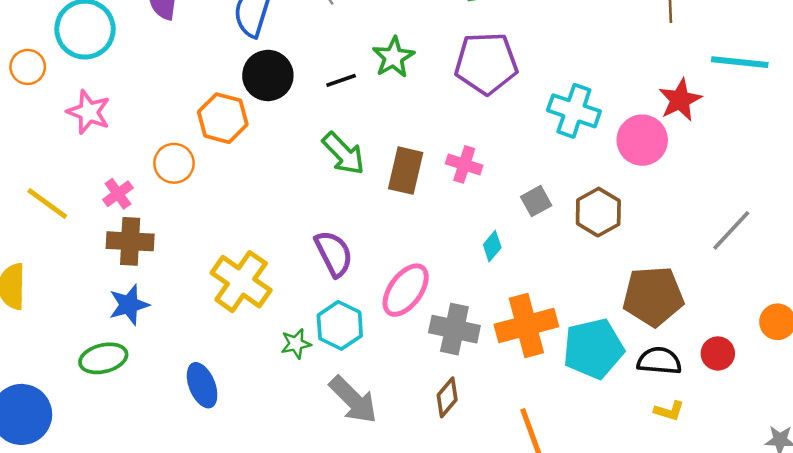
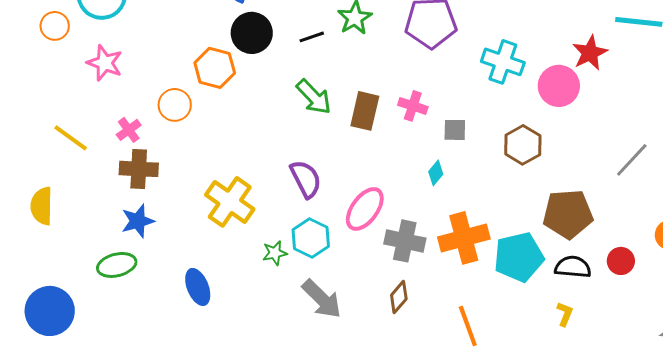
gray square: (536, 201) -> (455, 130), moved, turned 30
yellow L-shape: (669, 411) -> (565, 314), moved, turned -85

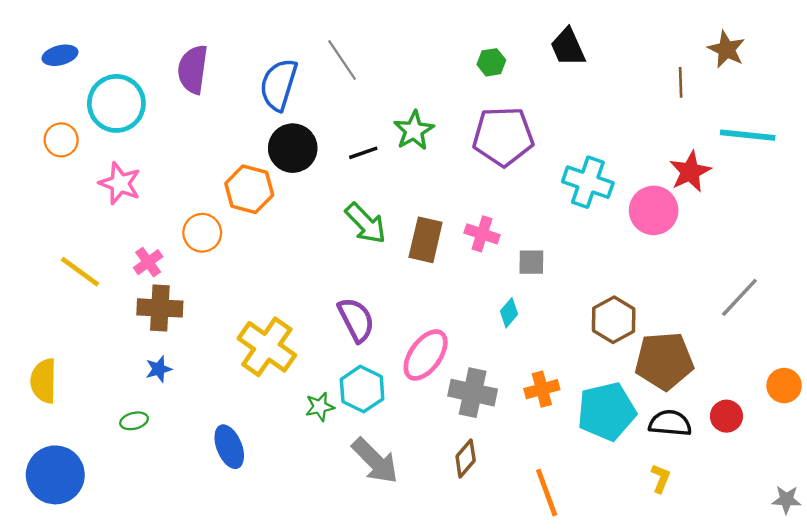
brown hexagon: (523, 145) -> (614, 320), moved
yellow semicircle: (42, 206) -> (44, 381), moved
blue star: (138, 221) -> (159, 369), size x0.7
orange cross: (464, 238) -> (542, 389), size x0.6
green ellipse: (117, 265) -> (134, 421), size x0.6

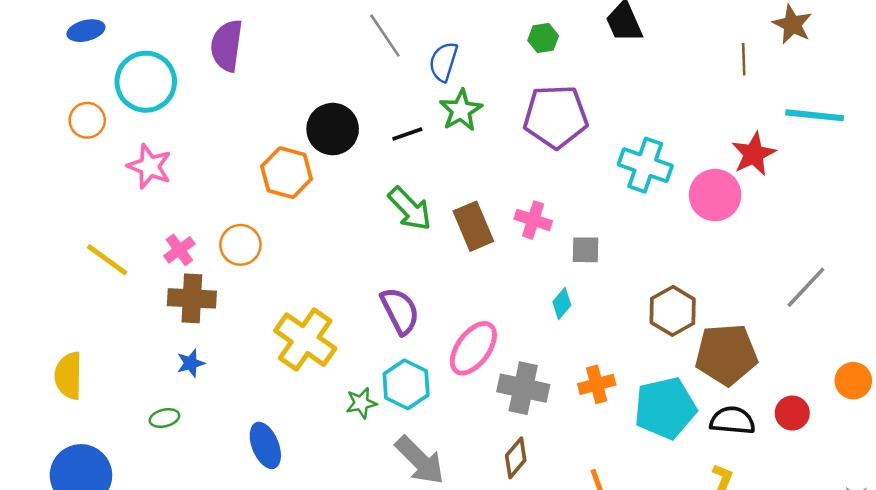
blue semicircle: (279, 85) -> (443, 62), moved, size x0.7
orange circle: (202, 233) -> (240, 245), moved
brown rectangle: (426, 240) -> (473, 226), turned -36

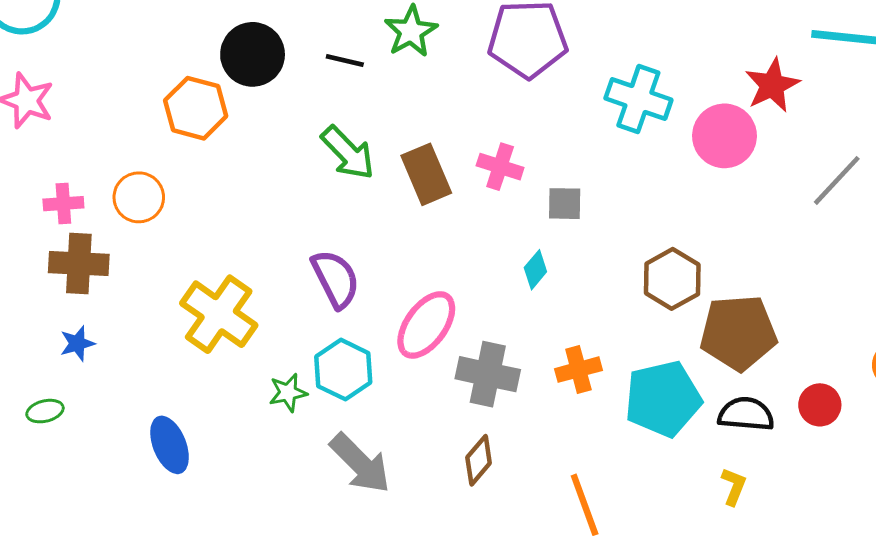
black line: (407, 134) -> (345, 61), turned 32
pink cross: (179, 250) -> (63, 204), turned 32
gray line: (806, 287) -> (837, 180), moved

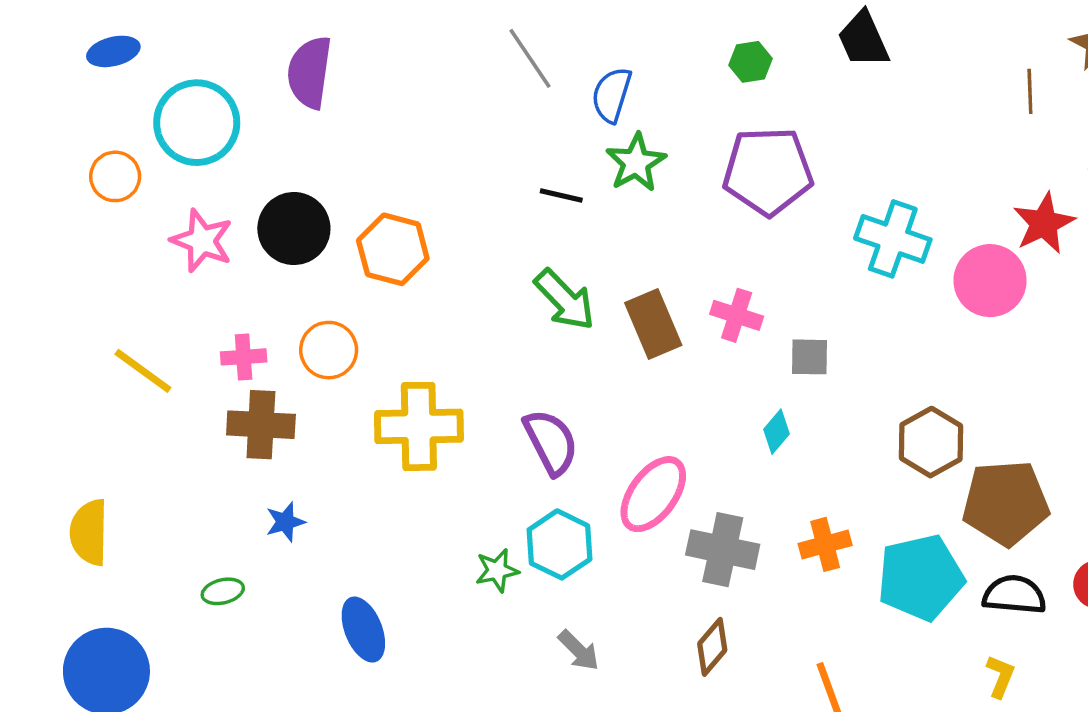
black circle: (253, 54) -> (294, 229), moved
yellow cross: (219, 314) -> (419, 426), moved, turned -36
blue star: (77, 343) -> (285, 522), moved
gray arrow: (360, 463) -> (579, 650), size x0.6

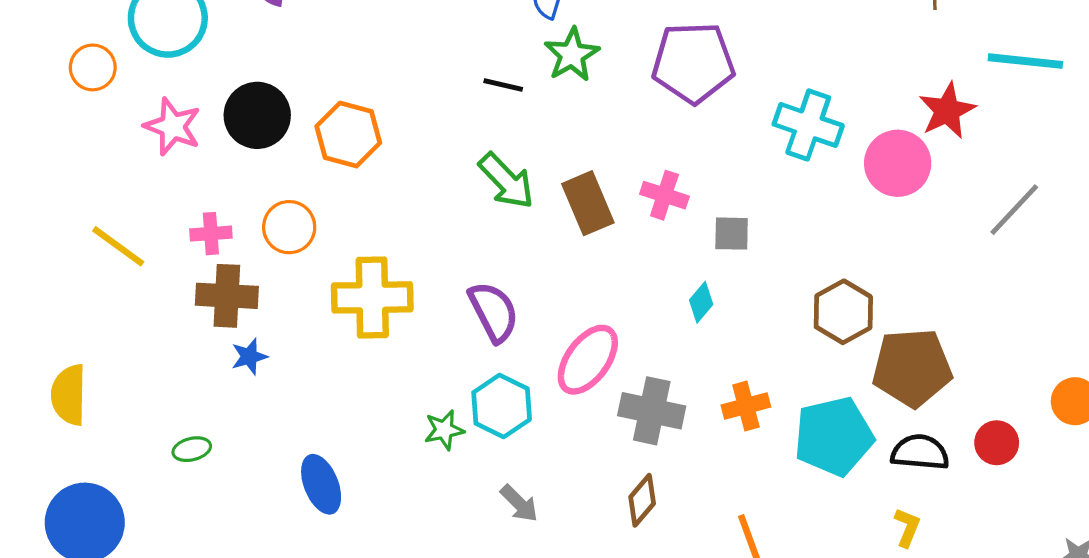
blue star: (285, 522) -> (249, 357), moved

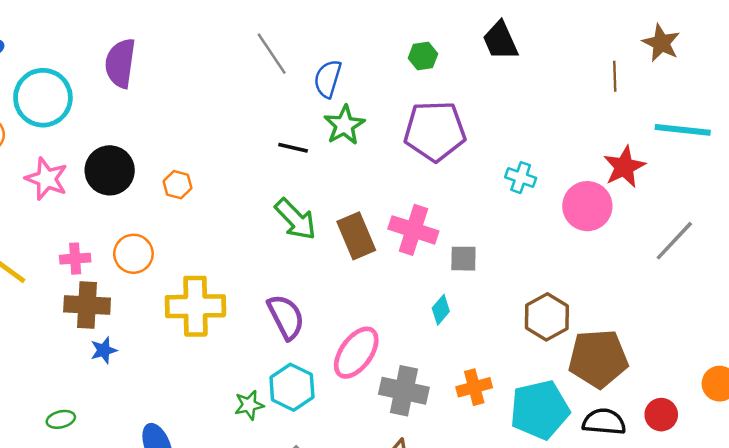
cyan cross: (808, 125) -> (521, 178), size x0.6
orange hexagon: (348, 135) -> (178, 185), size x0.6
pink cross: (664, 195) -> (413, 230), size x1.4

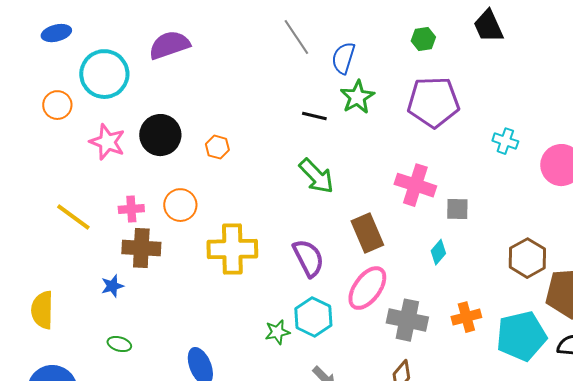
purple semicircle: (120, 63) -> (169, 45), turned 63
brown rectangle: (356, 236) -> (367, 233), moved
blue star: (104, 350) -> (112, 286), moved
green ellipse: (61, 419) -> (119, 344), turned 30

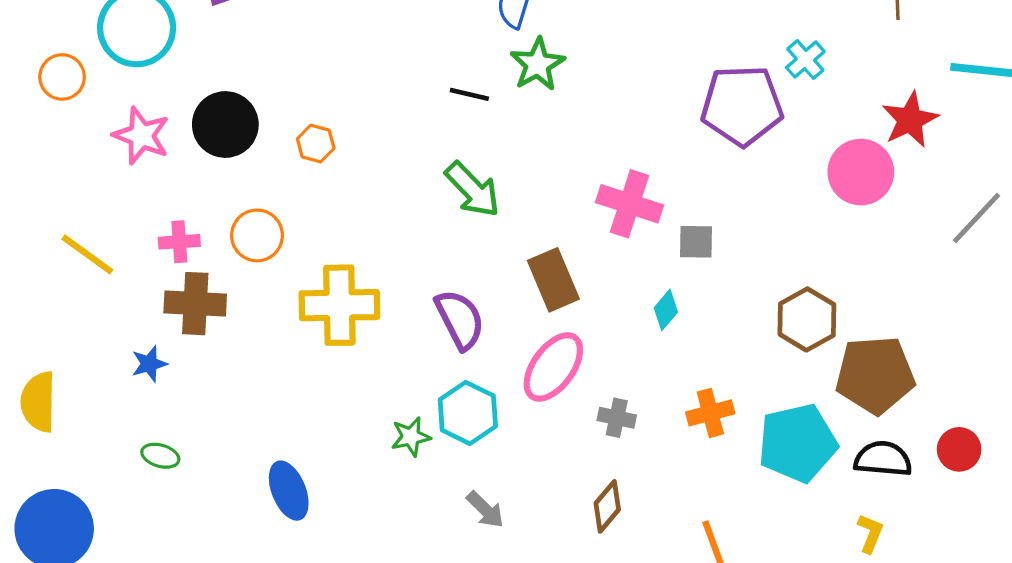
purple pentagon: (433, 102) -> (742, 105), moved
cyan cross: (505, 141) -> (805, 60), moved, turned 30
gray cross: (407, 320) -> (617, 418), size x0.6

